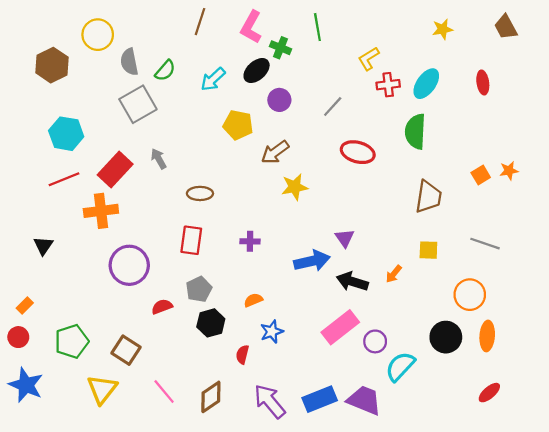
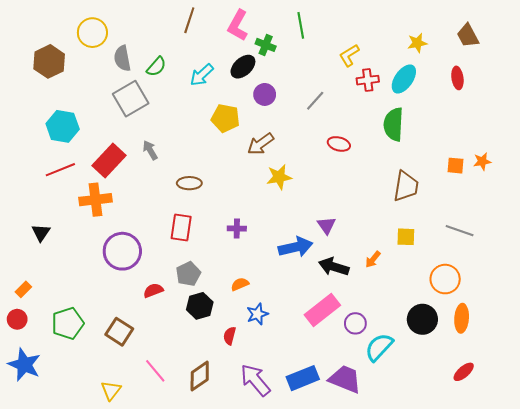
brown trapezoid: (506, 27) -> (468, 36), moved
yellow star: (443, 29) -> (417, 43), moved
red ellipse: (358, 152) -> (339, 144), size x0.7
orange square: (481, 175) -> (455, 166), turned 36
yellow triangle: (102, 389) -> (111, 390), moved, size x0.7

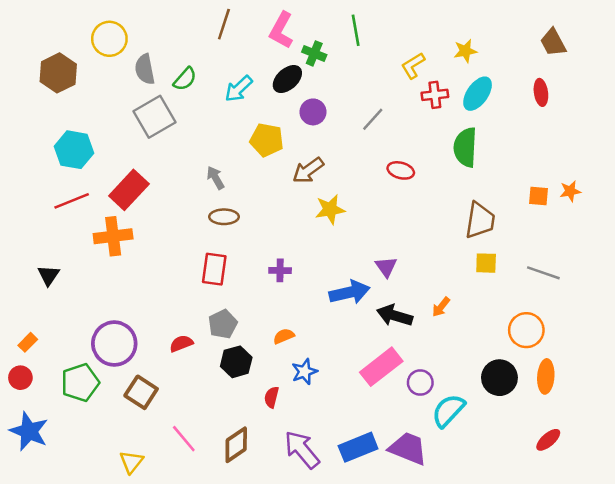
yellow star: (417, 43) -> (465, 51), moved
gray arrow: (150, 150) -> (215, 178), moved
yellow square: (406, 237) -> (486, 263), moved
purple circle: (122, 251) -> (114, 344), moved

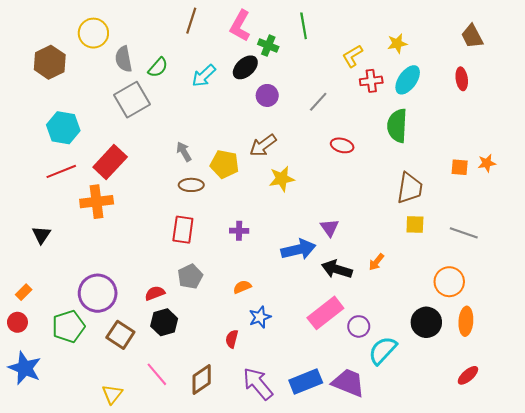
yellow pentagon: (267, 140) -> (225, 164), moved
black hexagon: (236, 362) -> (164, 322), moved

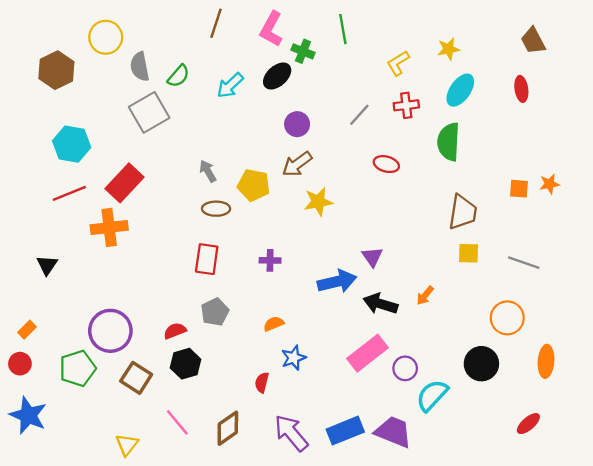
red cross: (371, 81) -> (406, 105), moved
purple circle: (267, 95) -> (297, 124), moved
orange ellipse: (466, 321) -> (546, 361), moved

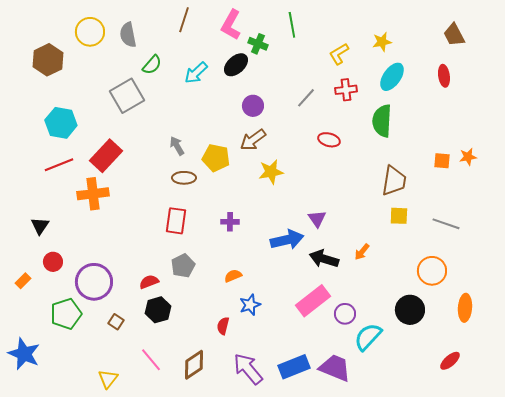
gray semicircle: (140, 67) -> (128, 35), moved
red circle: (20, 364) -> (53, 262), moved
brown square: (136, 378) -> (116, 322), size x0.6

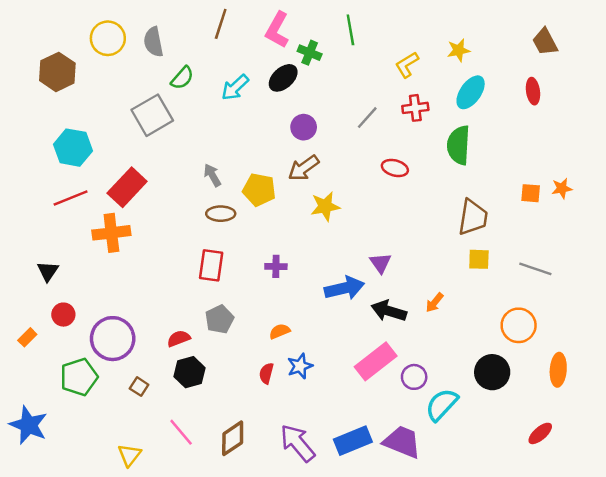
red semicircle: (223, 326) -> (266, 373), moved

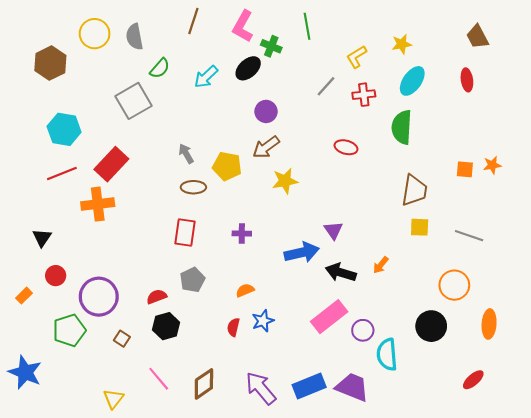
gray line: (367, 118) -> (326, 86), moved
cyan semicircle: (442, 405) -> (387, 354), turned -48

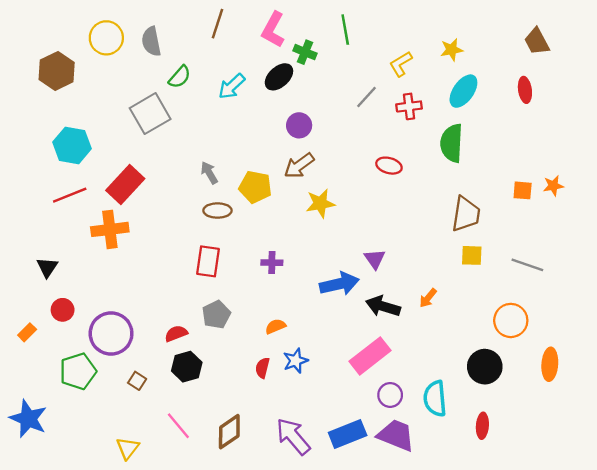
purple circle: (363, 330) -> (390, 395), moved
red ellipse: (473, 380) -> (482, 426), moved, turned -45

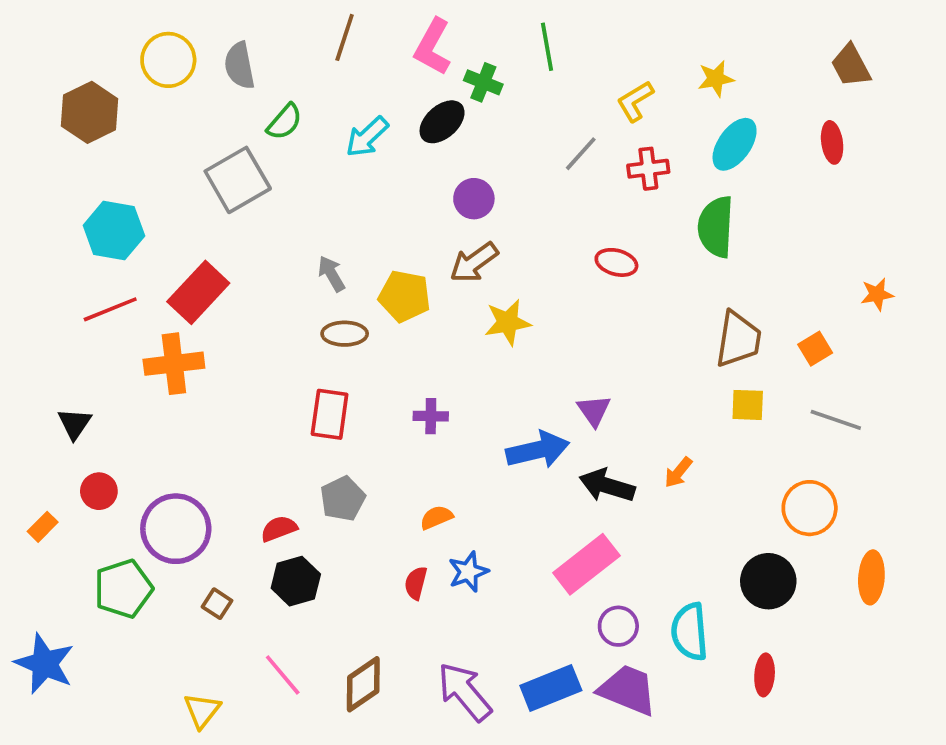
orange square: (523, 190) -> (815, 349), moved, turned -36

